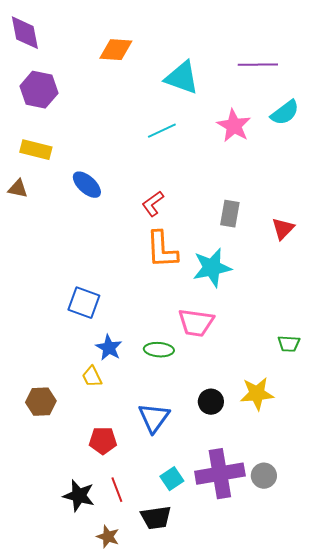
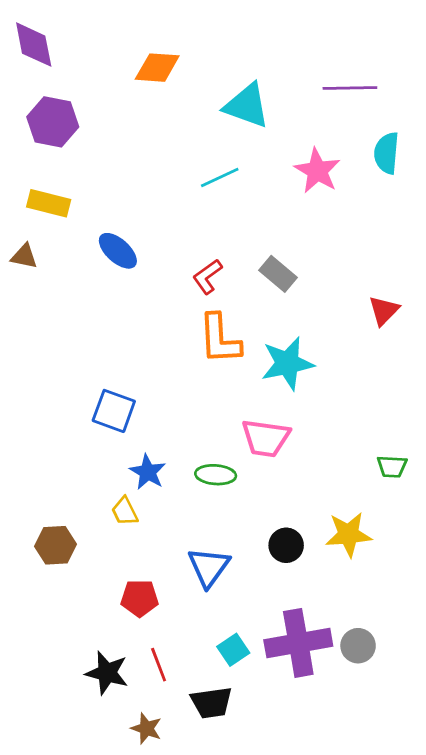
cyan semicircle: (285, 113) -> (387, 153), turned 132
gray rectangle: (230, 214) -> (278, 274), moved, turned -60

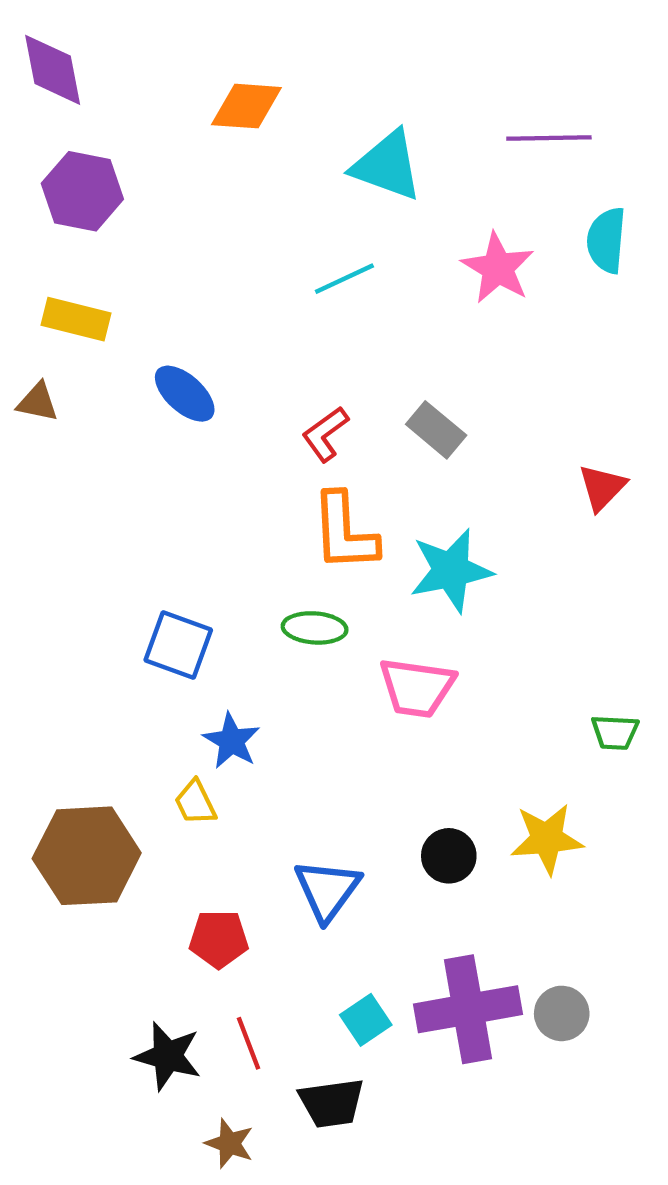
green ellipse: (216, 475) -> (315, 628), moved
brown hexagon: (55, 545) -> (87, 856), size x1.6

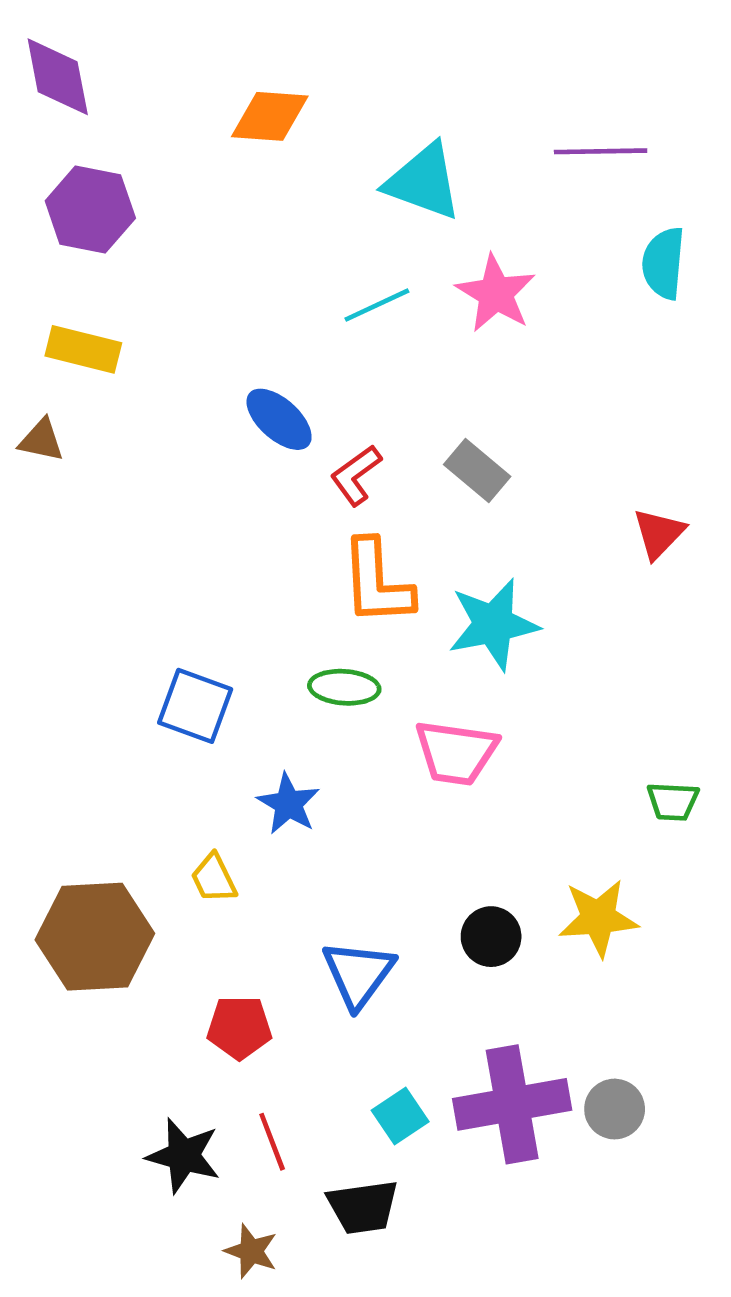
pink star: (498, 268) -> (496, 293), moved
blue ellipse: (185, 394) -> (279, 419), moved
blue star: (232, 741) -> (288, 804), moved

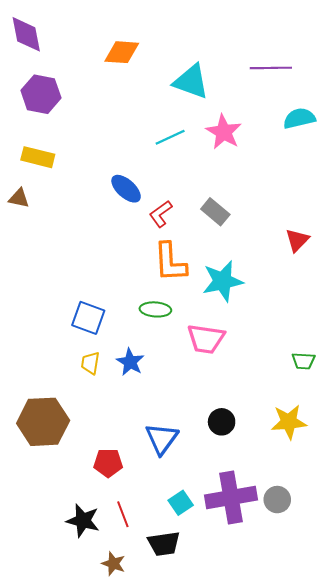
cyan semicircle: (664, 263) -> (299, 118), turned 72
yellow trapezoid: (214, 878) -> (90, 363), moved, turned 35
yellow star: (598, 918) -> (289, 422), moved

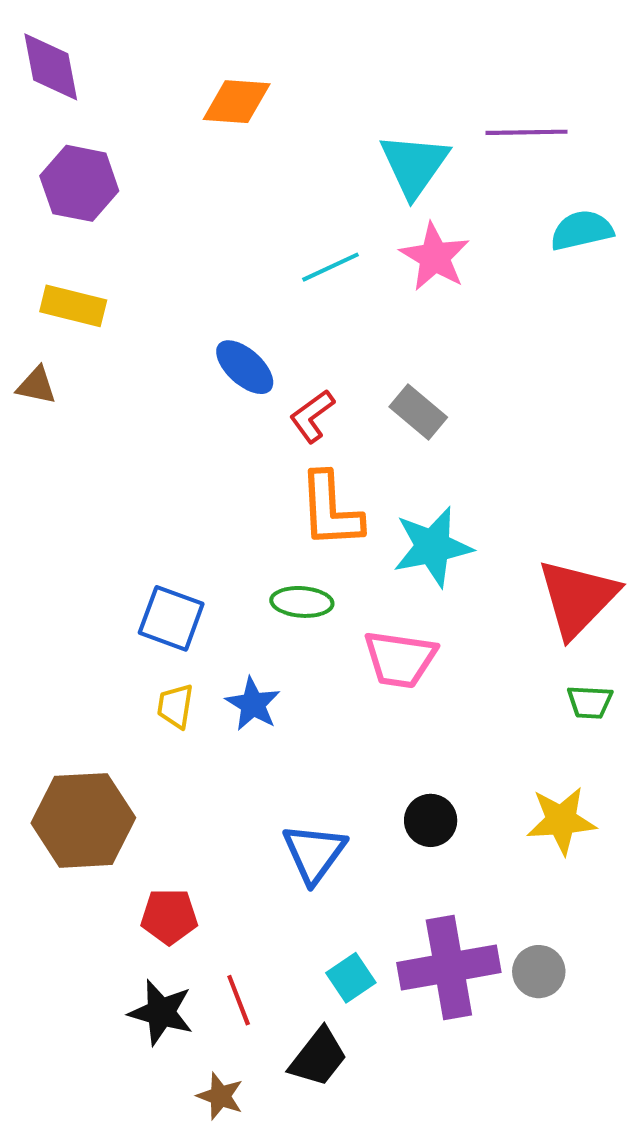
cyan triangle: (191, 82) -> (414, 165), moved, turned 45
red triangle: (297, 240) -> (578, 598), moved, size x1.8
red pentagon: (108, 463) -> (169, 916), moved
black trapezoid: (164, 544) -> (318, 1057), turned -44

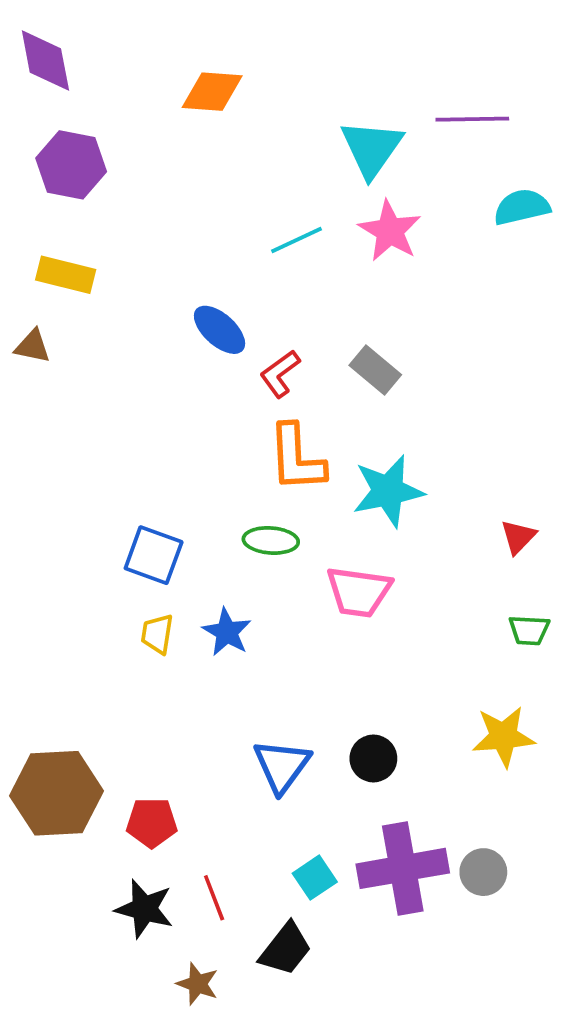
red triangle: (578, 598) -> (518, 537), size x0.5
brown hexagon: (83, 820) -> (56, 793), moved
black circle: (431, 820) -> (373, 758), moved

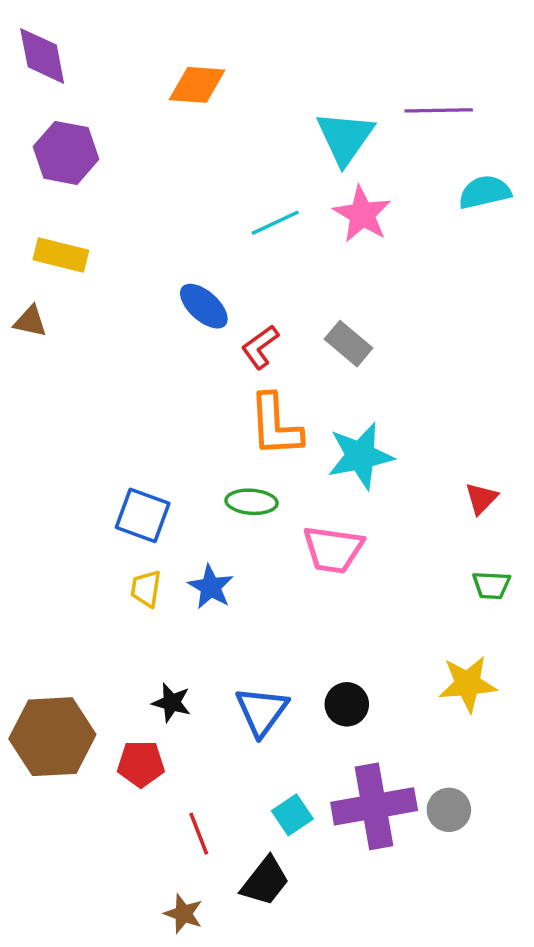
black star: (144, 909) -> (172, 703), moved, size x0.7

